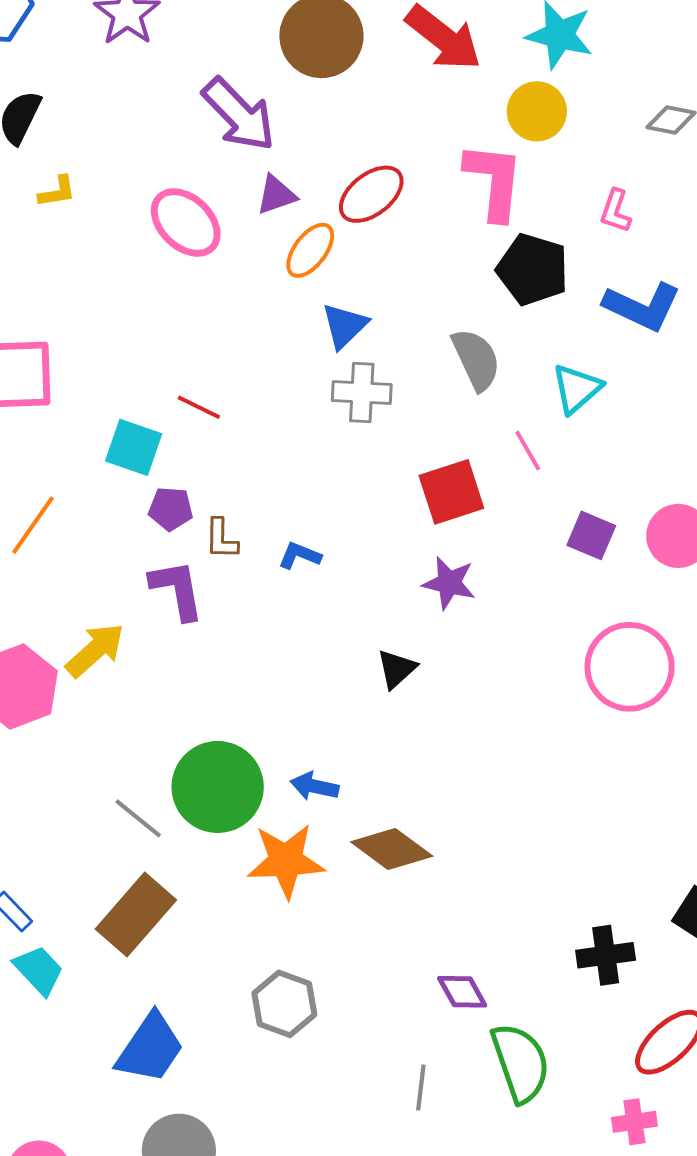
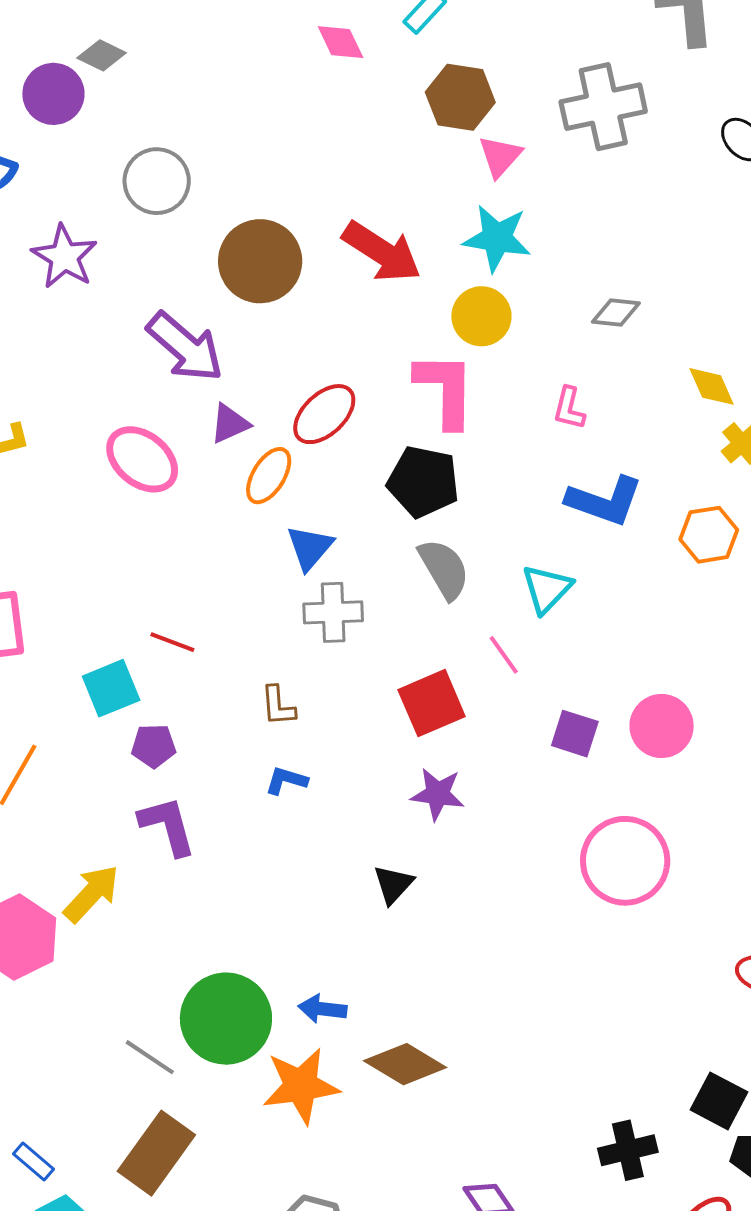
black pentagon: (533, 269) -> (423, 482), moved
cyan square: (134, 447) -> (111, 688), turned -36
brown L-shape: (221, 539) -> (278, 706), moved

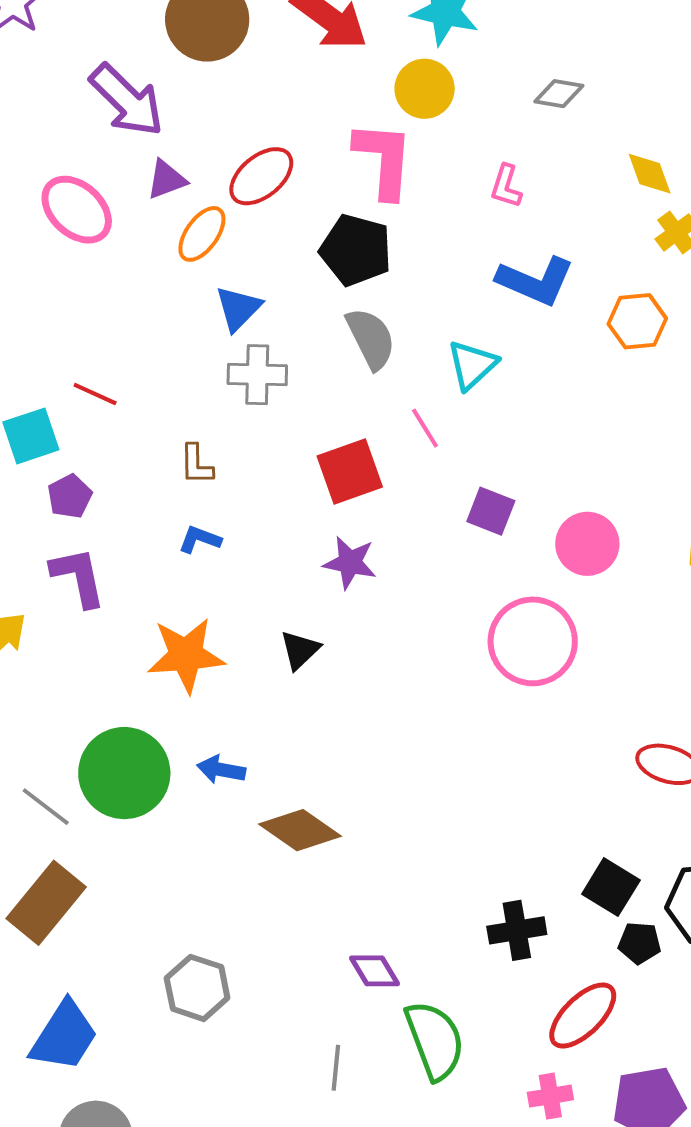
pink circle: (662, 726) -> (587, 544), moved
purple pentagon: (154, 746) -> (70, 496), turned -30
orange star: (301, 1086) -> (186, 655), moved

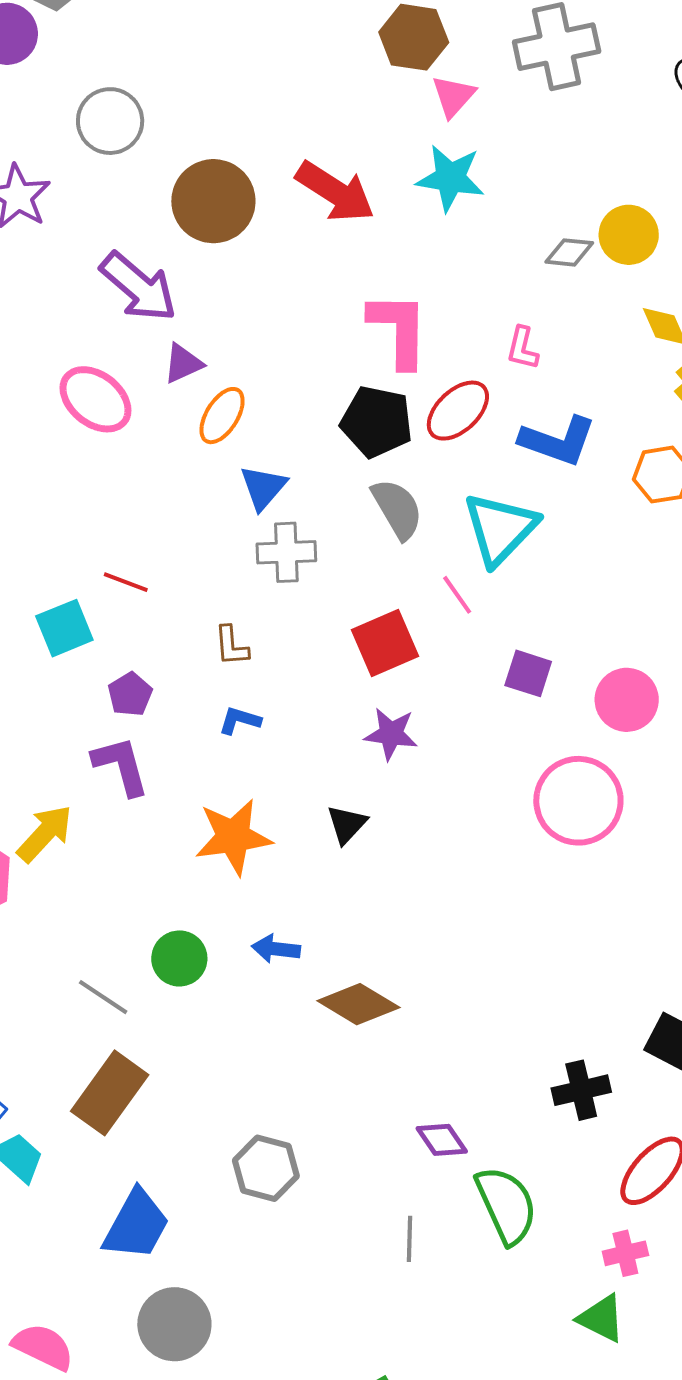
yellow circle: (425, 89) -> (629, 235), moved
red ellipse: (261, 176) -> (458, 411), moved
cyan triangle: (472, 365) -> (500, 529), size x1.5
purple pentagon: (70, 496) -> (130, 694), moved
green circle: (124, 773) -> (179, 958), size x0.6

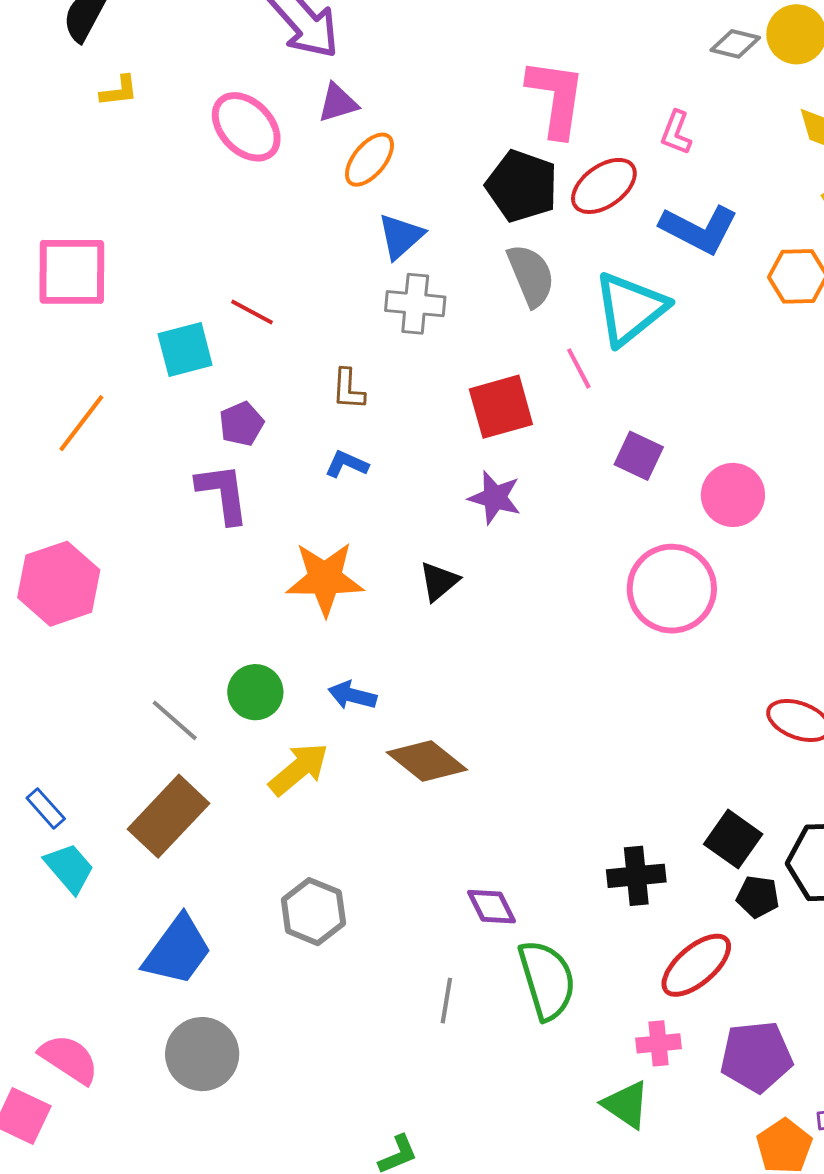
yellow arrow: (45, 833) -> (299, 769), moved

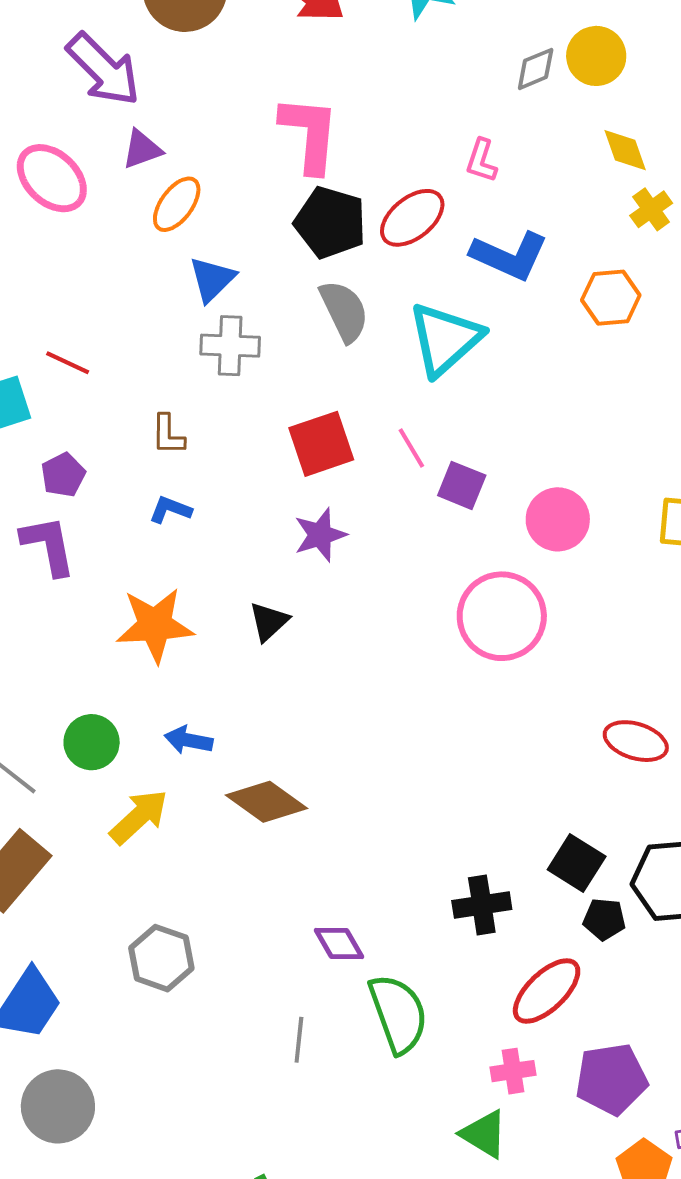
gray diamond: (735, 44) -> (536, 69), turned -33
pink L-shape: (556, 98) -> (310, 134), moved
pink line: (579, 368) -> (411, 448), moved
purple star: (495, 498) -> (320, 535), turned -30

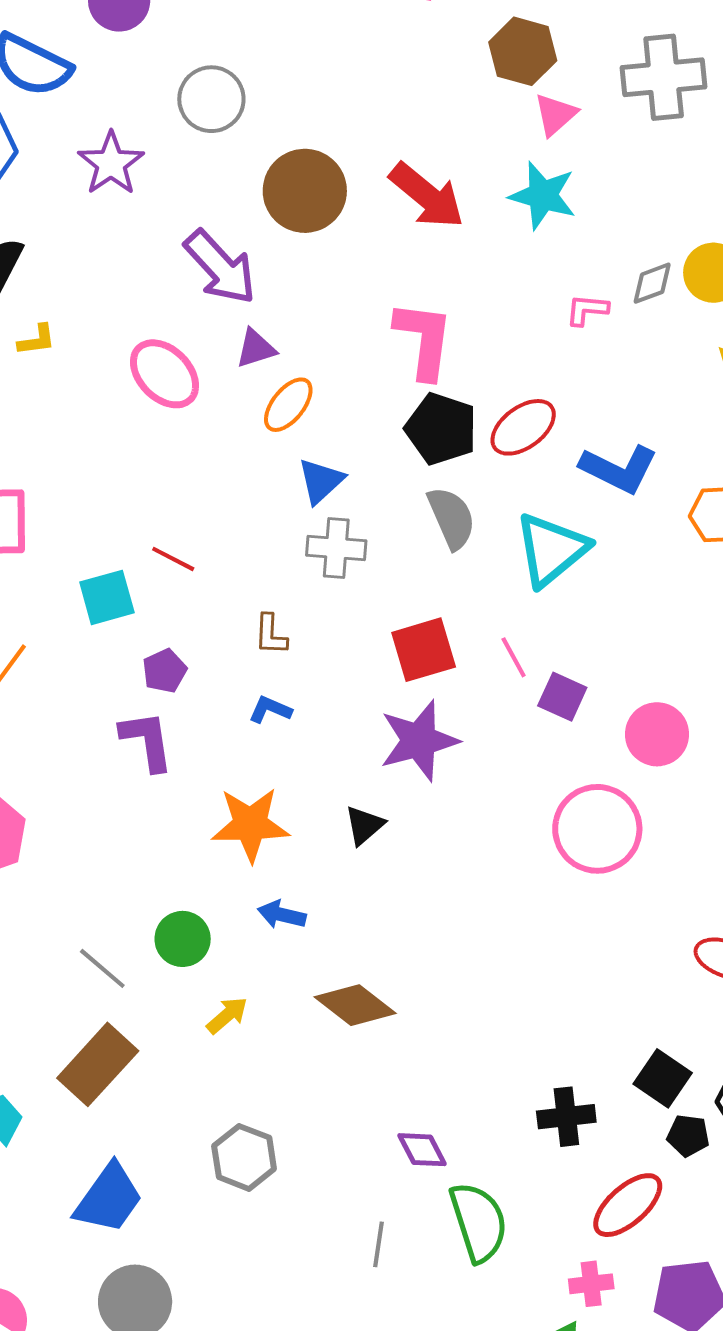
pink L-shape: (481, 161) -> (587, 310), moved, turned 75
purple star: (320, 535) -> (419, 741), size x1.5
blue arrow: (189, 740) -> (282, 915), moved
yellow arrow: (139, 817) -> (227, 1015), size x0.7

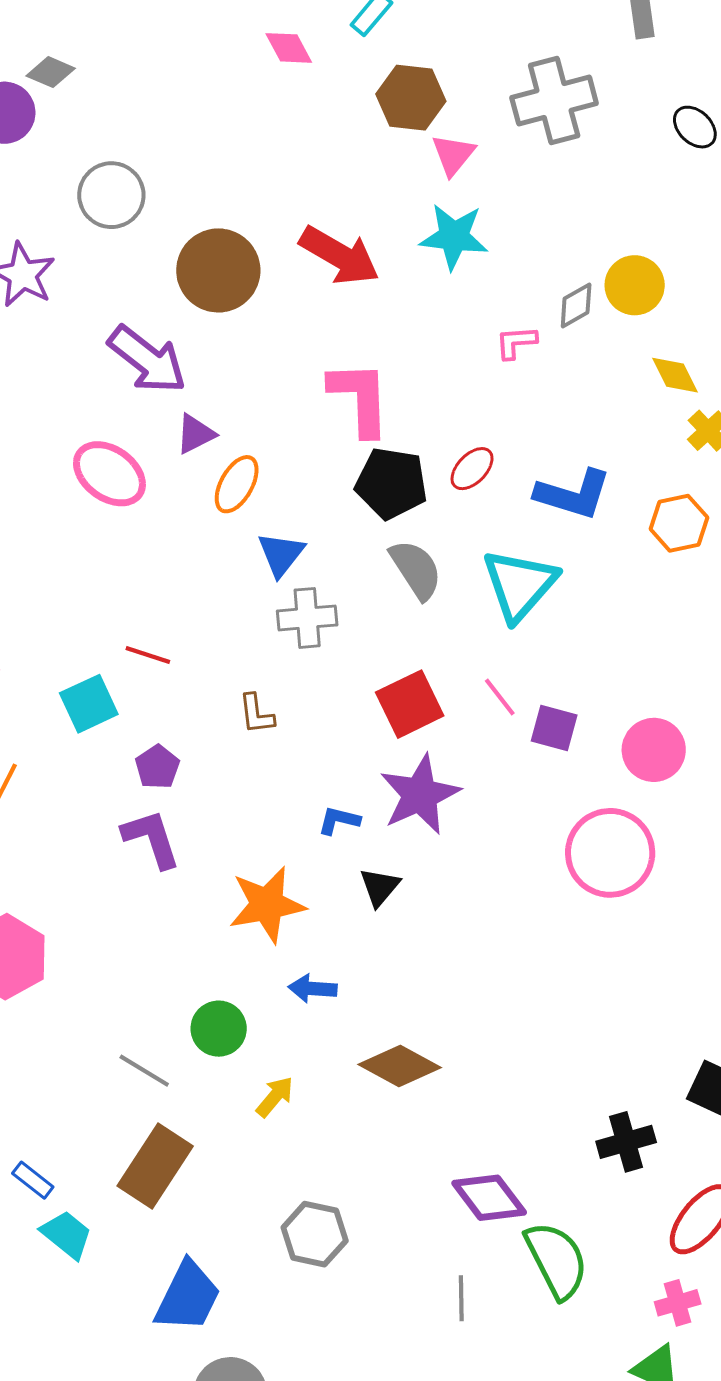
red ellipse: (523, 427) -> (472, 469), size x0.7
blue L-shape: (270, 710) -> (339, 820), moved
purple diamond: (422, 1150) -> (489, 1198), size x1.4

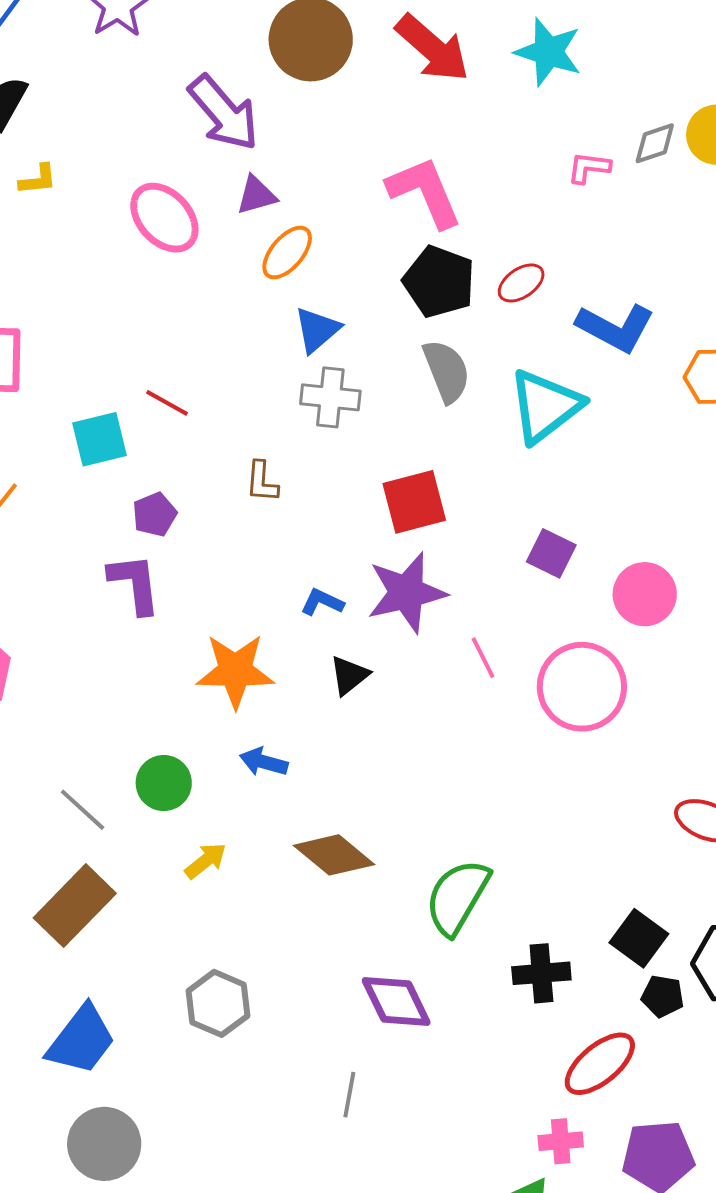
pink L-shape: (360, 398) -> (425, 192), turned -32
pink line: (500, 697) -> (483, 658), moved
green semicircle: (556, 1260) -> (457, 897), moved, turned -134

